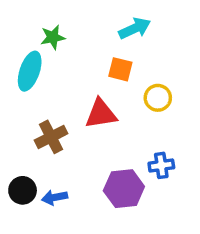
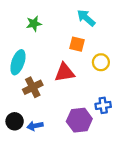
cyan arrow: (135, 28) -> (86, 18), turned -114
cyan ellipse: (30, 71) -> (18, 62), moved

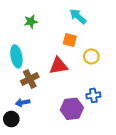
cyan ellipse: (18, 62) -> (16, 56), turned -30
black circle: (15, 121) -> (11, 119), moved
blue arrow: (35, 126) -> (23, 103), moved

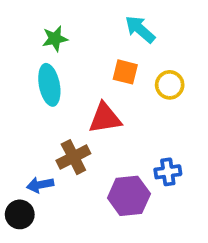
cyan ellipse: (16, 56) -> (49, 85), moved
yellow circle: (91, 56) -> (170, 85), moved
brown cross: (30, 79) -> (73, 157), moved

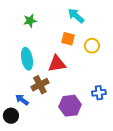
cyan ellipse: (49, 85) -> (27, 59), moved
blue cross: (168, 172) -> (99, 93), moved
blue arrow: (40, 185) -> (22, 100), turned 48

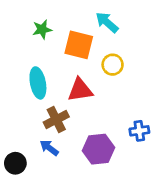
orange square: (68, 39) -> (79, 45), moved, size x1.5
yellow circle: (92, 46) -> (113, 65), moved
blue arrow: (22, 100) -> (49, 148), moved

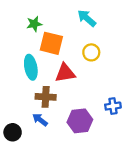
orange square: (79, 45) -> (51, 43), moved
brown cross: (56, 120) -> (46, 97), turned 30

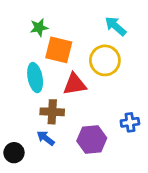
cyan arrow: (87, 18) -> (115, 26), moved
yellow circle: (91, 52) -> (105, 60), size x1.5

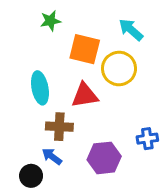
green star: (39, 27) -> (50, 21), moved
orange square: (59, 50) -> (85, 49), moved
black circle: (14, 153) -> (31, 176), moved

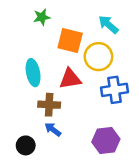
blue cross: (147, 139) -> (115, 90), moved, size x1.5
blue arrow: (52, 156) -> (53, 129), moved
purple hexagon: (104, 158) -> (106, 140), moved

